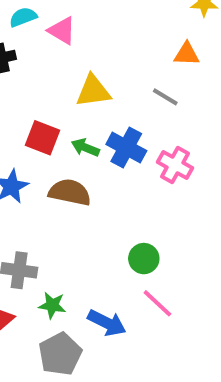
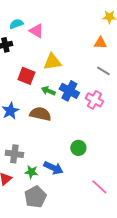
gray line: (165, 97) -> (103, 71), moved
red square: (43, 138) -> (26, 76), moved
pink line: (157, 303) -> (99, 187), moved
blue arrow: (107, 323) -> (53, 168), moved

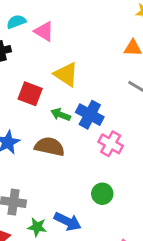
yellow triangle: (52, 62) -> (66, 74), turned 42
pink cross: (94, 100) -> (111, 144), moved

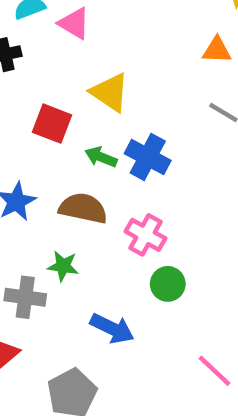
pink cross: (111, 144) -> (145, 235), moved
green star: (37, 227) -> (63, 266), moved

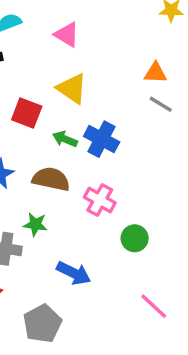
pink triangle: (74, 23) -> (67, 35), moved
orange triangle: (217, 50) -> (155, 73), moved
green circle: (168, 284) -> (135, 238), moved

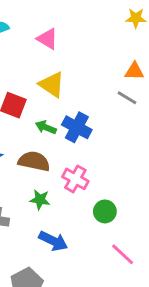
orange triangle: (155, 73) -> (134, 71), moved
green star: (35, 224) -> (40, 200), moved
pink line: (154, 306) -> (123, 254), moved

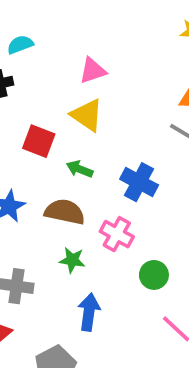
pink triangle: (47, 39) -> (93, 71), moved, turned -50
blue cross: (77, 127) -> (139, 182), moved
blue arrow: (53, 241) -> (89, 312), turned -108

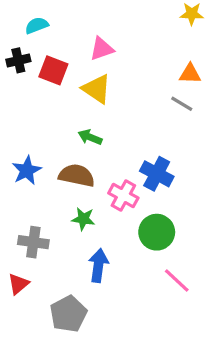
red square: (39, 141) -> (53, 70), moved
blue cross: (139, 182) -> (157, 174), moved
green circle: (154, 275) -> (157, 232), size x1.4

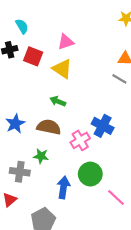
cyan semicircle: (37, 25) -> (22, 26), turned 80
pink cross: (123, 195) -> (80, 140), turned 30
green star: (83, 219) -> (41, 156), moved
green circle: (157, 232) -> (90, 174), moved

